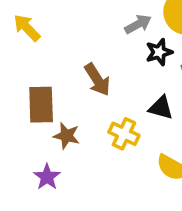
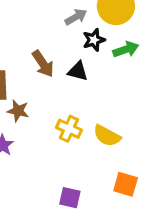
black triangle: (161, 108) -> (78, 71), moved
yellow cross: (124, 134) -> (69, 129), moved

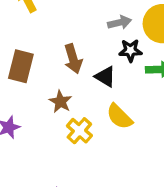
brown star: (18, 111) -> (60, 102), moved
yellow semicircle: (107, 136) -> (119, 117), moved

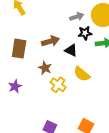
brown arrow: (73, 59) -> (50, 41), turned -84

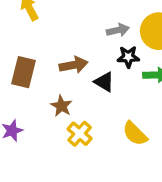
yellow semicircle: (82, 74) -> (135, 134), moved

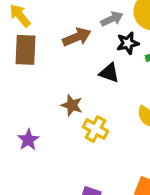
brown arrow: (73, 65) -> (77, 37), moved
brown rectangle: (23, 72) -> (25, 50), moved

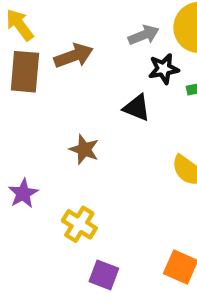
brown arrow: (77, 37) -> (74, 56), moved
yellow cross: (96, 129) -> (79, 224), moved

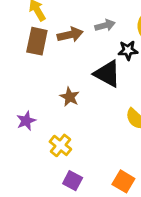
gray arrow: (144, 35) -> (105, 25), moved
black triangle: (137, 108) -> (107, 74), size x1.5

